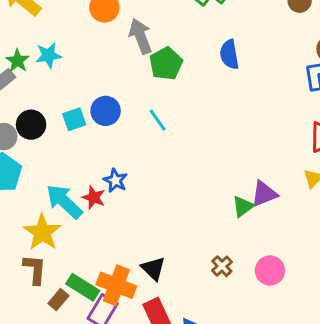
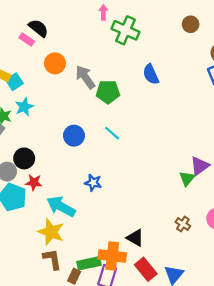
green pentagon: (166, 64) -> (108, 92), turned -30
cyan square: (74, 119) -> (14, 82), moved
red star: (94, 198) -> (34, 182), moved
green rectangle: (83, 287) -> (89, 263), turned -30

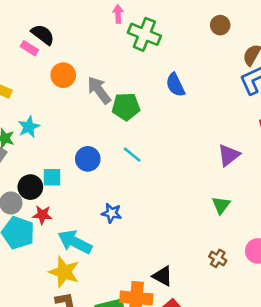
cyan square: (14, 82) -> (52, 177), moved, turned 35
purple triangle: (200, 166) -> (229, 155), moved

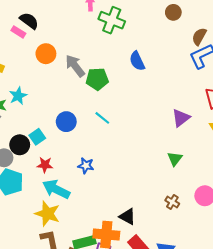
cyan square: (52, 177) -> (37, 137), turned -35
red star: (42, 215) -> (45, 165), moved

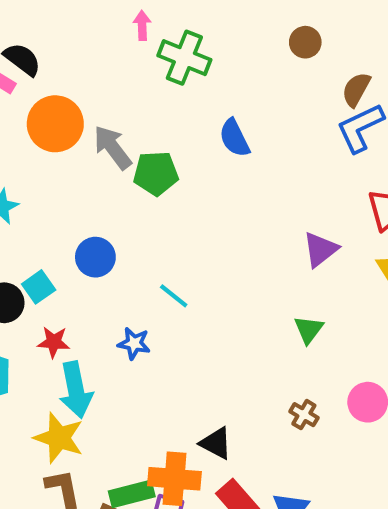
orange circle: (46, 54) -> (55, 124), size x1.4
cyan line: (102, 118) -> (174, 296), moved
cyan arrow: (56, 189) -> (76, 390), turned -128

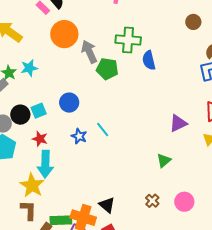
green cross: (184, 58) -> (128, 40), moved, turned -30
blue star: (134, 343) -> (79, 136), moved

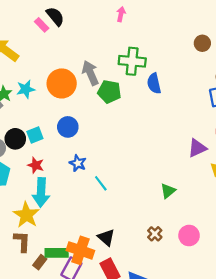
orange circle: (64, 34) -> (62, 83), moved
purple triangle: (178, 123) -> (197, 148), moved
cyan line: (103, 130) -> (101, 183), moved

